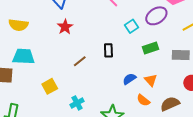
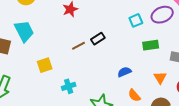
black rectangle: (108, 50) -> (98, 39), moved, turned 48
cyan trapezoid: (24, 57) -> (24, 31), turned 50
orange triangle: (151, 80) -> (160, 78), moved

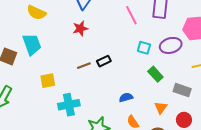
cyan square: (136, 20) -> (144, 48), turned 32
green rectangle: (151, 45) -> (155, 74), turned 49
cyan cross: (69, 86) -> (69, 105), size x1.5

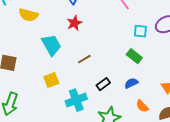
cyan trapezoid: (32, 44) -> (51, 45), moved
black rectangle: (104, 61) -> (103, 84), moved
green rectangle: (155, 74) -> (134, 56), moved

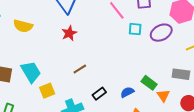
cyan square: (140, 31) -> (135, 29), moved
cyan trapezoid: (51, 45) -> (31, 72), moved
green rectangle: (134, 56) -> (149, 83), moved

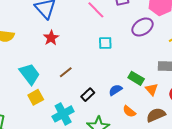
cyan square: (135, 29) -> (105, 43), moved
cyan trapezoid: (31, 72) -> (30, 74), moved

